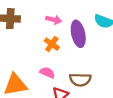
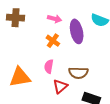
pink semicircle: (47, 73) -> (49, 66), turned -104

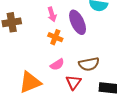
pink arrow: (55, 19) -> (52, 14), turned 72
pink semicircle: (49, 66) -> (57, 65), turned -120

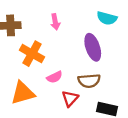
purple ellipse: (78, 22) -> (93, 47), moved
orange cross: (55, 37) -> (32, 54), moved, size x1.5

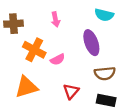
pink semicircle: (54, 77) -> (57, 59), moved
brown semicircle: (89, 81) -> (105, 73), moved

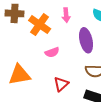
pink arrow: (56, 19) -> (66, 15), moved
orange cross: (34, 50) -> (40, 25), moved

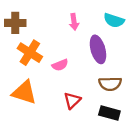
orange cross: (40, 25) -> (30, 53), moved
orange triangle: (19, 75) -> (24, 92), turned 30

